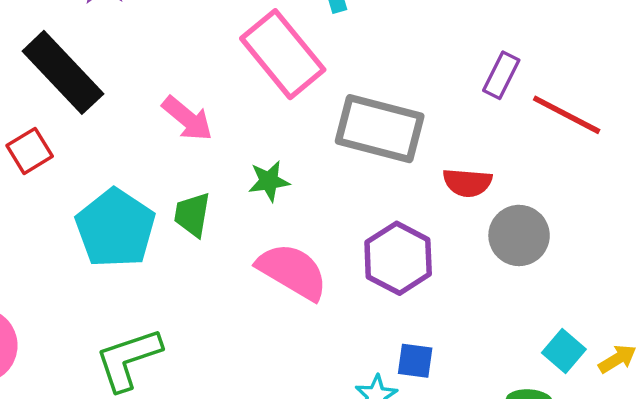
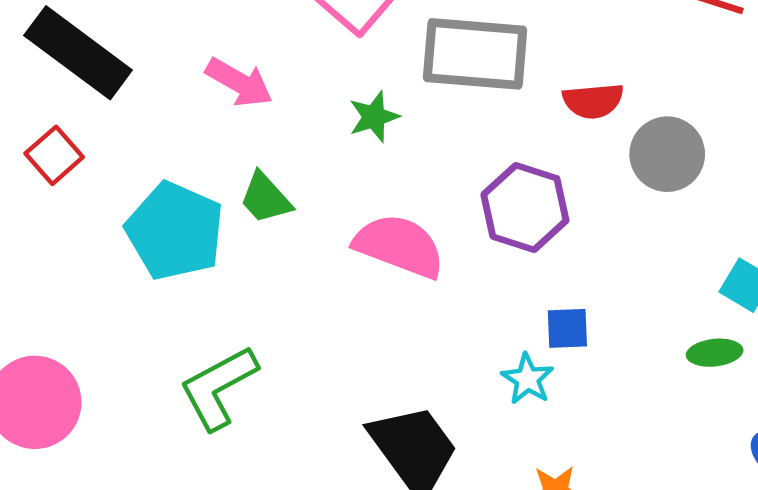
green star: (269, 181) -> (374, 117), moved
green trapezoid: (192, 215) -> (265, 198), turned -42

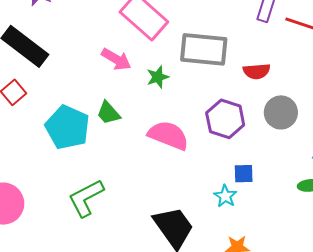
pink arrow: (239, 82) -> (116, 59), moved
gray circle: (667, 154) -> (281, 112), moved

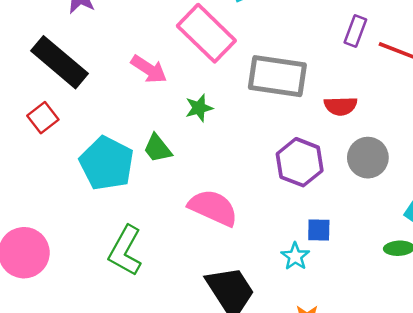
pink arrow: (116, 59) -> (149, 69), moved
green star: (158, 77) -> (199, 108), moved
pink semicircle: (168, 135) -> (213, 208), moved
green L-shape: (86, 198) -> (125, 251), turned -36

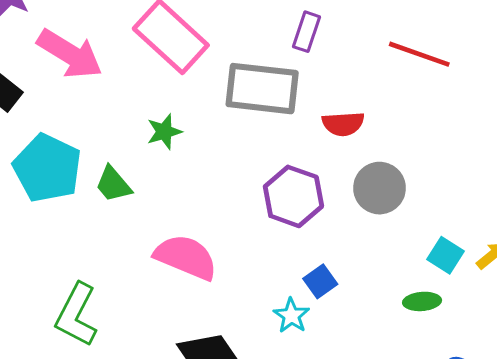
purple rectangle: (355, 31) -> (307, 32), moved
pink arrow: (149, 69) -> (70, 54), moved, size x1.4
cyan pentagon: (107, 163) -> (47, 168), moved
blue square: (319, 230) -> (320, 281), turned -35

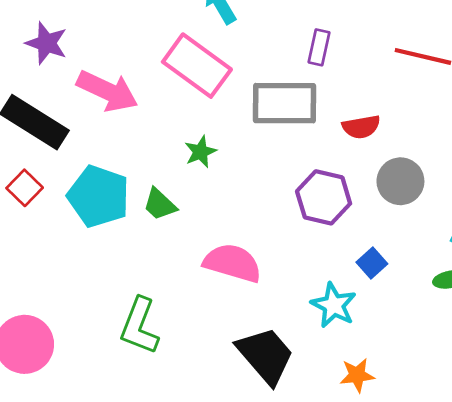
blue square: (320, 281) -> (372, 263), moved
cyan star: (291, 316) -> (334, 305), size x1.4

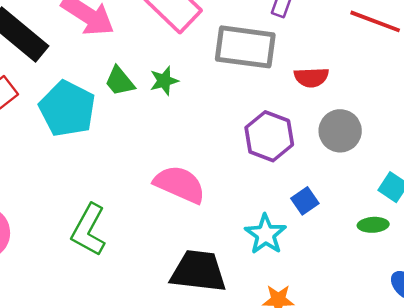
green trapezoid: (160, 204) -> (120, 81), moved
black trapezoid: (265, 355) -> (198, 271), turned -50

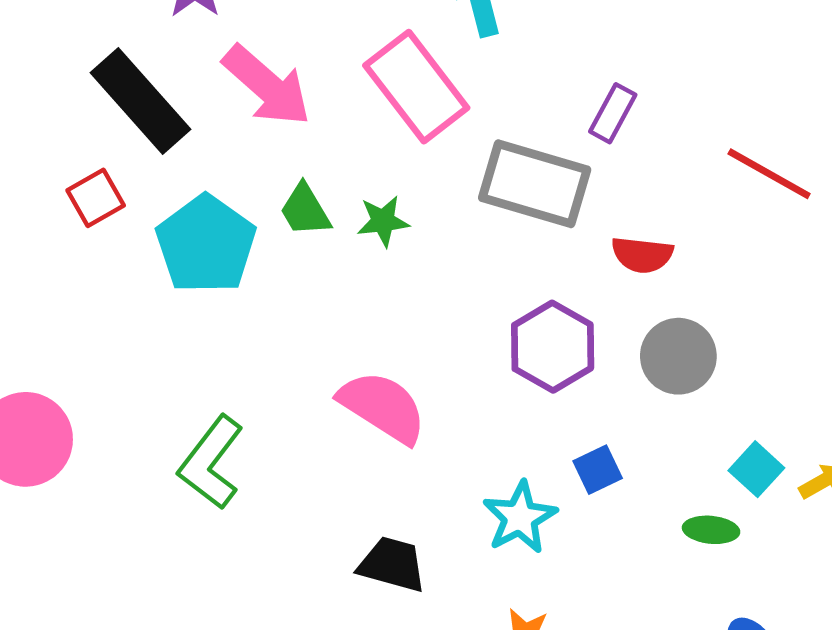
black trapezoid: (198, 271) -> (392, 564), size x0.7

